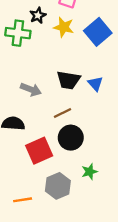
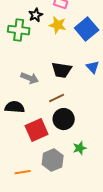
blue triangle: (95, 84) -> (93, 67), moved

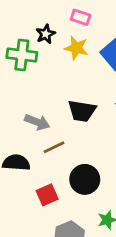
brown line: (57, 98) -> (54, 147), moved
red square: (37, 130) -> (47, 195), size x0.7

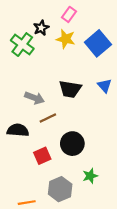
pink rectangle: (81, 17) -> (69, 14), turned -72
green cross: (22, 55) -> (22, 45), turned 30

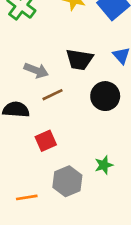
black circle: (72, 144) -> (105, 96), moved

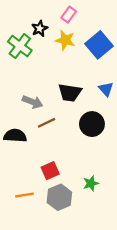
red square: (46, 141) -> (50, 171), moved
orange line: (27, 197) -> (24, 195), moved

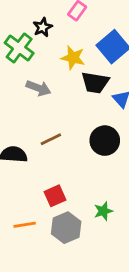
yellow star: (65, 40) -> (73, 58), moved
black trapezoid: (70, 93) -> (95, 83), moved
gray arrow: (33, 102) -> (38, 88), moved

